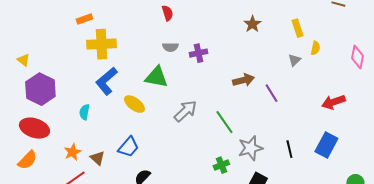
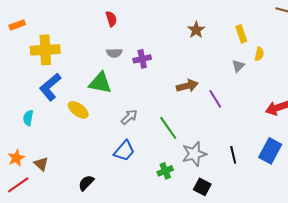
orange rectangle: (84, 19) -> (17, 25), moved
gray arrow: (185, 111) -> (129, 117), size x0.7
blue trapezoid: (128, 147) -> (124, 151), moved

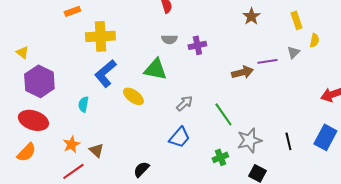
purple line: (215, 99) -> (267, 61), moved, turned -66

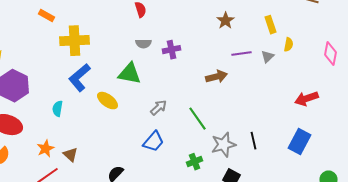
orange rectangle: (72, 11) -> (46, 16), turned 49
purple line: (267, 61) -> (242, 54), moved
black line: (288, 141) -> (254, 141), moved

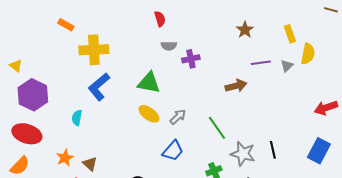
gray semicircle: (144, 44) -> (169, 46), moved
yellow semicircle: (288, 45) -> (308, 54), size x1.5
yellow ellipse: (108, 101) -> (149, 114), moved
gray star: (224, 145) -> (243, 154), turned 30

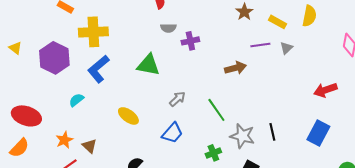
yellow rectangle: (290, 34) -> (277, 22), moved, turned -42
yellow semicircle: (308, 54) -> (309, 16), moved
purple hexagon: (33, 95) -> (54, 58), moved
yellow ellipse: (149, 114) -> (128, 116), moved
cyan semicircle: (77, 118) -> (76, 100), turned 42

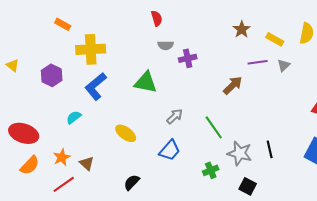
purple hexagon: (54, 58) -> (52, 75), size x0.7
brown arrow: (235, 68) -> (233, 85), turned -30
orange semicircle: (19, 148) -> (30, 165), moved

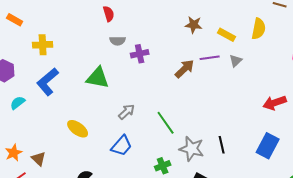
brown star: (242, 29) -> (194, 25), turned -30
yellow cross: (91, 49) -> (43, 45), size x0.7
brown arrow: (233, 85) -> (185, 69), moved
cyan semicircle: (74, 117) -> (18, 103), moved

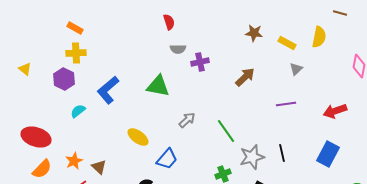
yellow cross: (43, 45) -> (76, 53), moved
purple line: (210, 58) -> (286, 104), moved
blue trapezoid: (122, 146) -> (167, 159), moved
gray star: (192, 149) -> (252, 157), turned -30

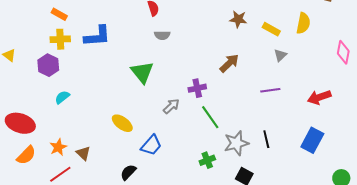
purple cross: (200, 62) -> (197, 88), moved
green triangle: (158, 86) -> (142, 72), turned 40
blue L-shape: (108, 90) -> (97, 36), moved, turned -144

